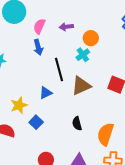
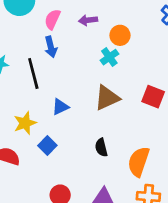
black line: (59, 69) -> (33, 73), moved

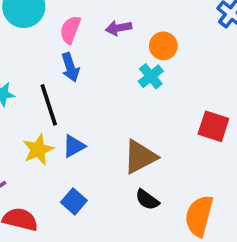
brown triangle: (107, 98) -> (140, 157), moved
blue triangle: (60, 107) -> (74, 146), moved
yellow star: (25, 123) -> (38, 150), moved
black semicircle: (101, 148) -> (147, 200), turned -36

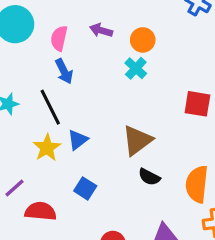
purple arrow: (119, 28) -> (101, 30), turned 35

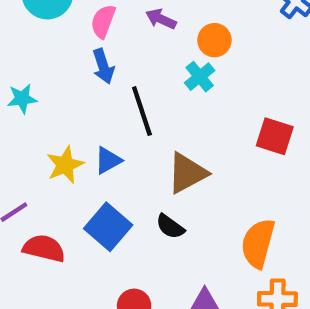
black line: (50, 107) -> (142, 111), moved
black semicircle: (149, 177) -> (170, 227), moved
blue square: (85, 188) -> (108, 227), size x1.5

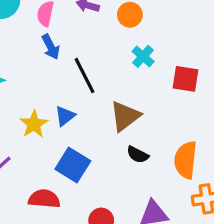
cyan cross: (200, 77) -> (143, 56), moved
black semicircle: (170, 227) -> (138, 155), moved
red semicircle: (44, 248) -> (44, 199), moved

